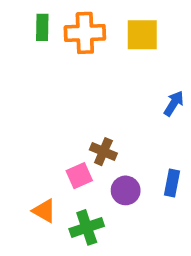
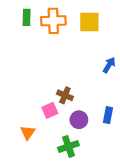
orange triangle: (44, 211) -> (28, 132), turned 35
green cross: (87, 227) -> (68, 146), moved

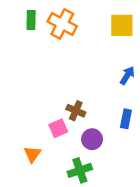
orange cross: (53, 21) -> (62, 24), turned 30
yellow square: (89, 22) -> (122, 25), moved
blue rectangle: (108, 115) -> (126, 119), moved

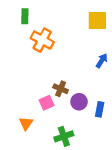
orange cross: (62, 24) -> (42, 40), moved
blue rectangle: (126, 119) -> (100, 109), moved
purple circle: (92, 139) -> (79, 102), moved

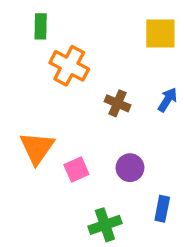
brown cross: (61, 89) -> (117, 103), moved
blue rectangle: (100, 109) -> (162, 209), moved
orange triangle: (26, 123) -> (37, 148), moved, size x1.5

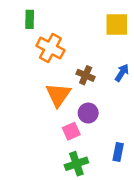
orange triangle: (37, 148) -> (58, 95), moved
purple circle: (130, 168) -> (88, 113), moved
pink square: (76, 169) -> (71, 131), moved

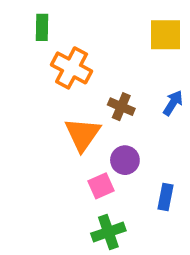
blue rectangle: (118, 152) -> (166, 197), moved

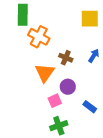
green rectangle: (42, 27) -> (23, 15), size x1.5
blue rectangle: (166, 197) -> (90, 107), turned -64

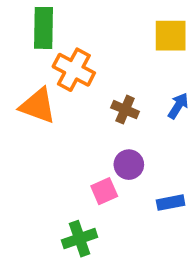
orange triangle: (45, 73) -> (38, 106), moved, turned -45
blue rectangle: (90, 107) -> (171, 203), turned -48
green cross: (59, 126) -> (80, 239), moved

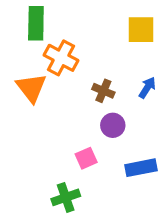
orange triangle: (38, 106) -> (31, 88), turned 32
purple circle: (129, 165) -> (113, 125), moved
blue rectangle: (171, 203) -> (141, 168), size x1.4

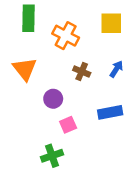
orange cross: (61, 58) -> (66, 36), moved
purple circle: (113, 125) -> (53, 99), moved
blue rectangle: (141, 168) -> (110, 112), moved

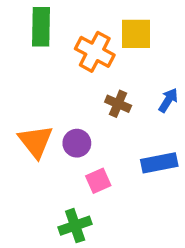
yellow square: (111, 23) -> (136, 34), moved
orange triangle: (25, 69) -> (36, 141), moved

